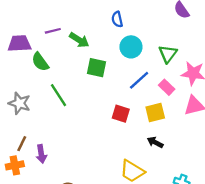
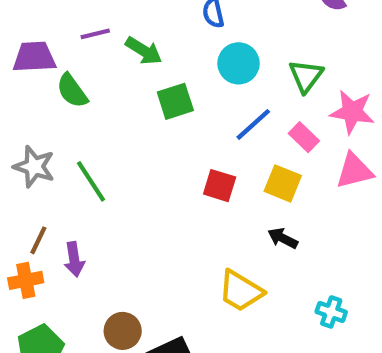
green square: (96, 68) -> (175, 101), turned -30
green line: (59, 95) -> (91, 181), moved
yellow square: (155, 112) -> (283, 183), turned 36

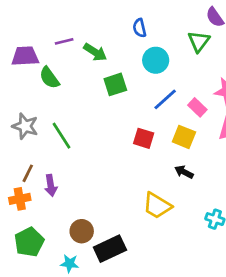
green triangle: (306, 76) -> (199, 41), moved

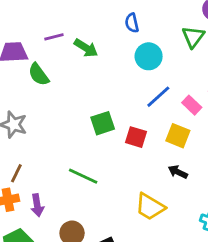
green square: (115, 84) -> (103, 123), moved
green line: (61, 136) -> (83, 176), moved, turned -32
purple arrow: (51, 185) -> (37, 205), moved

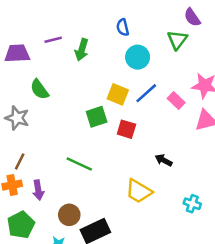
green arrow: (86, 48) -> (82, 50), turned 75
green semicircle: (39, 74) -> (39, 89), moved
yellow square: (178, 136) -> (118, 94), moved

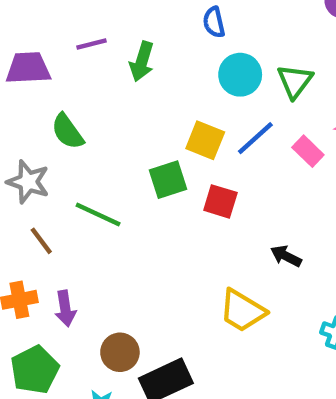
green triangle: (177, 40) -> (295, 81), moved
brown line: (20, 161) -> (41, 241), moved, turned -63
green line: (79, 164) -> (98, 215), moved

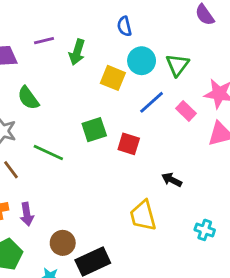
yellow square: (205, 140) -> (113, 78), moved
yellow trapezoid: (242, 311) -> (143, 216), turned 44

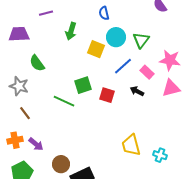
purple line: (44, 41) -> (46, 13), moved
green line: (48, 152) -> (64, 101), moved
black arrow: (172, 180) -> (137, 91), moved
purple arrow: (27, 214) -> (36, 144), turned -42
yellow trapezoid: (143, 216) -> (131, 145), moved

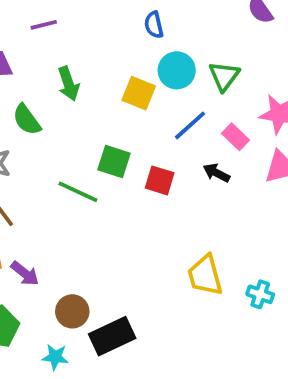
green arrow: (71, 31) -> (68, 84), moved, turned -36
green square: (83, 85) -> (114, 161), turned 36

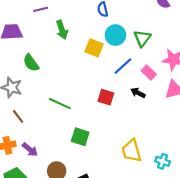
green arrow: (68, 84) -> (62, 30), moved
green square: (114, 161) -> (80, 137), moved

